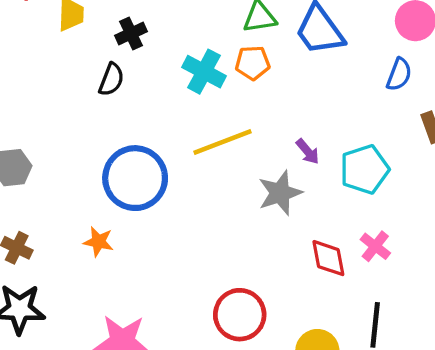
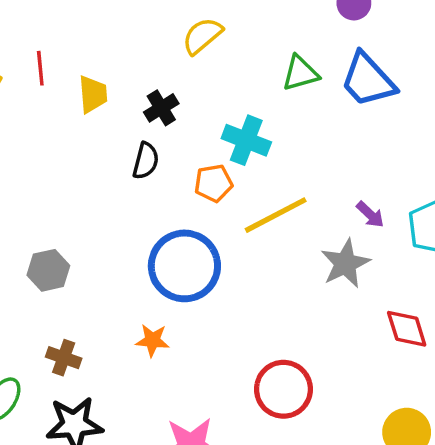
orange pentagon: (253, 63) -> (214, 183), moved
red circle: (240, 315) -> (283, 389), moved

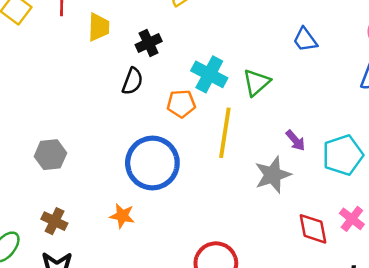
green triangle: (300, 73) -> (256, 83), moved, turned -32
blue trapezoid: (368, 80) -> (305, 40), size x0.6
yellow line: (276, 215) -> (225, 133), turned -60

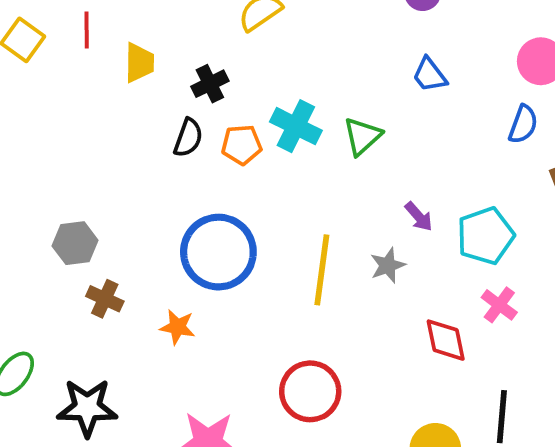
orange pentagon: (181, 104) -> (242, 145), moved
yellow line: (225, 133) -> (322, 270), moved
gray star: (273, 175) -> (388, 265), size x0.7
pink cross: (352, 219) -> (499, 305), moved
brown cross: (54, 221) -> (105, 299), moved

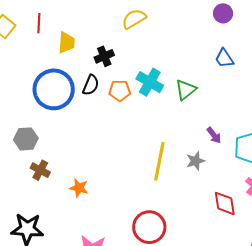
blue circle: (218, 252) -> (54, 89), moved

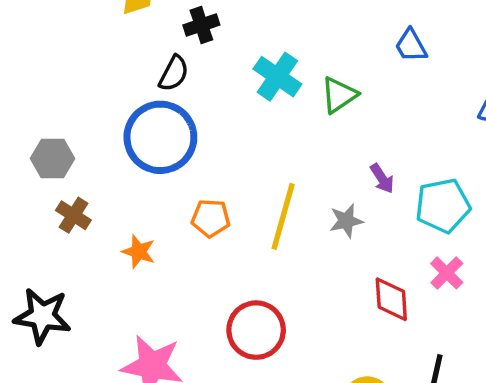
blue circle: (54, 89) -> (160, 137), moved
orange pentagon: (120, 91) -> (211, 218), moved

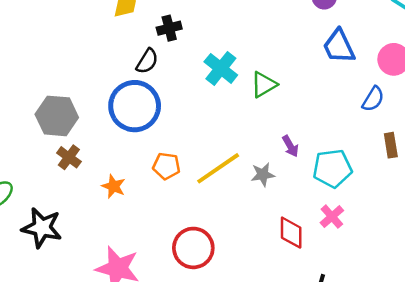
blue trapezoid: (411, 46) -> (339, 46), moved, size x1.4
gray hexagon: (53, 159) -> (57, 116), size x1.4
yellow line: (283, 216) -> (218, 168), turned 36

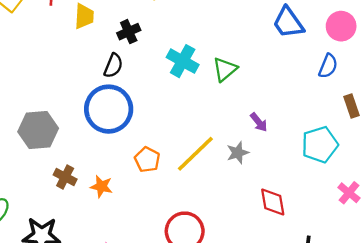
brown cross: (69, 157) -> (65, 177), moved
orange pentagon: (166, 166) -> (147, 160), turned 30
cyan pentagon: (332, 168) -> (320, 145), moved
pink cross: (332, 217) -> (349, 193), moved

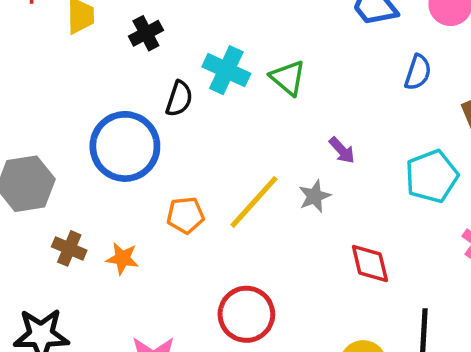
black semicircle: (113, 66) -> (179, 99), moved
blue semicircle: (328, 66) -> (418, 72), moved
green triangle: (225, 69) -> (288, 78), turned -36
orange pentagon: (147, 160) -> (185, 215), turned -30

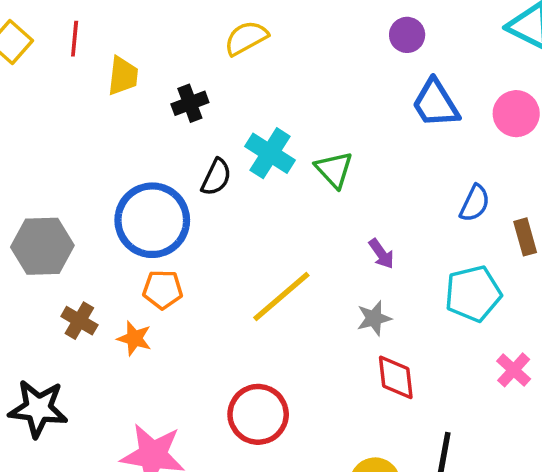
blue semicircle: (418, 72) -> (475, 203), moved
gray star: (315, 196) -> (374, 318), moved
orange pentagon: (185, 215) -> (163, 289), moved

